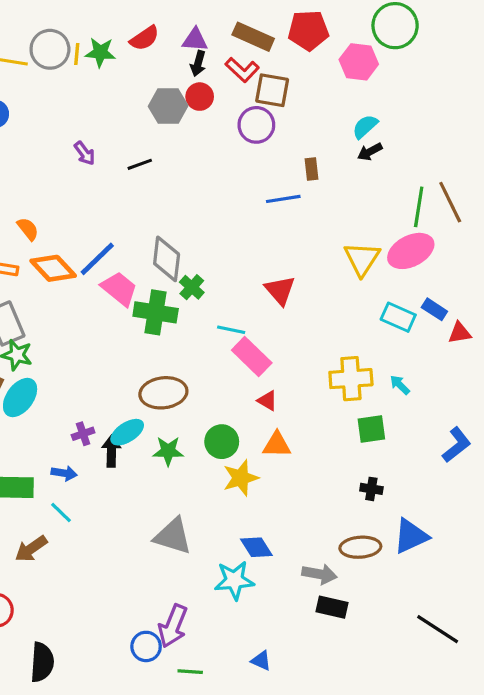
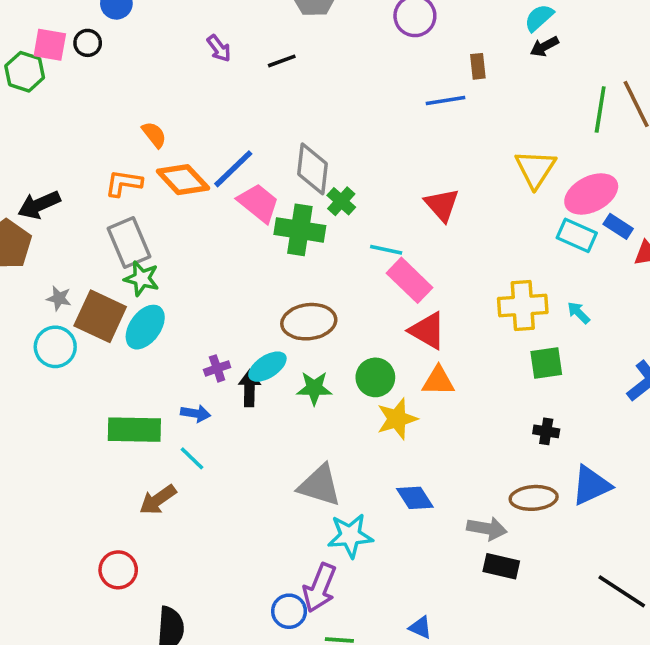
pink ellipse: (411, 251) -> (591, 194), moved
red triangle: (267, 401) -> (428, 331), size x1.6
cyan star: (234, 580) -> (350, 536), moved

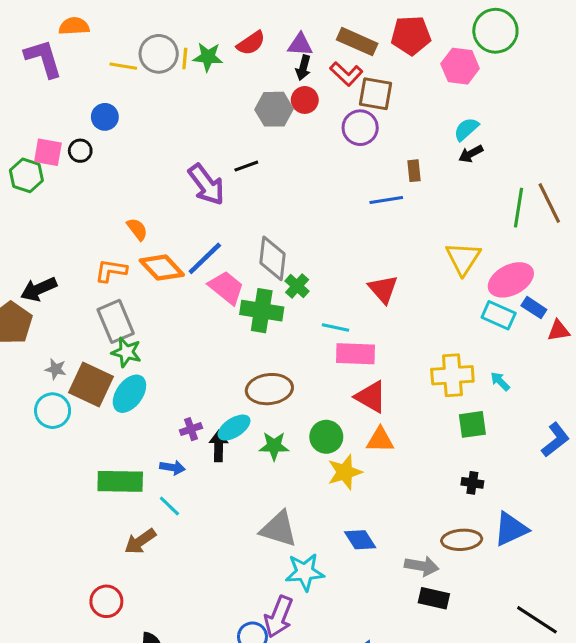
purple arrow: (219, 48) -> (206, 185), moved, size x1.8
pink rectangle: (410, 280) -> (356, 354), turned -42

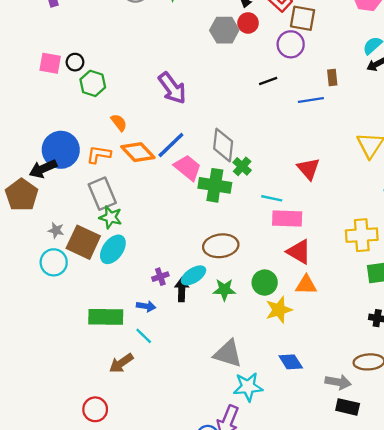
blue circle: (105, 117) -> (61, 150), moved, size x1.8
black line: (246, 166) -> (268, 81), moved
green hexagon: (26, 175) -> (93, 83), moved

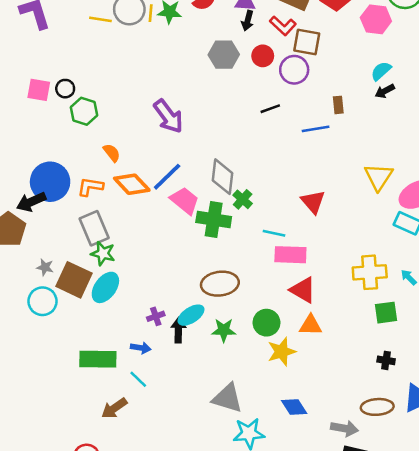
red circle: (248, 23) -> (263, 56), moved

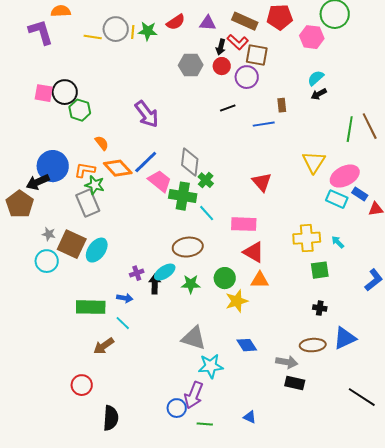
black arrow: (248, 21) -> (221, 47), moved
black circle: (65, 89) -> (65, 92), size x1.6
cyan line: (274, 233) -> (207, 213), moved, turned 36
green star: (103, 253) -> (95, 185), moved

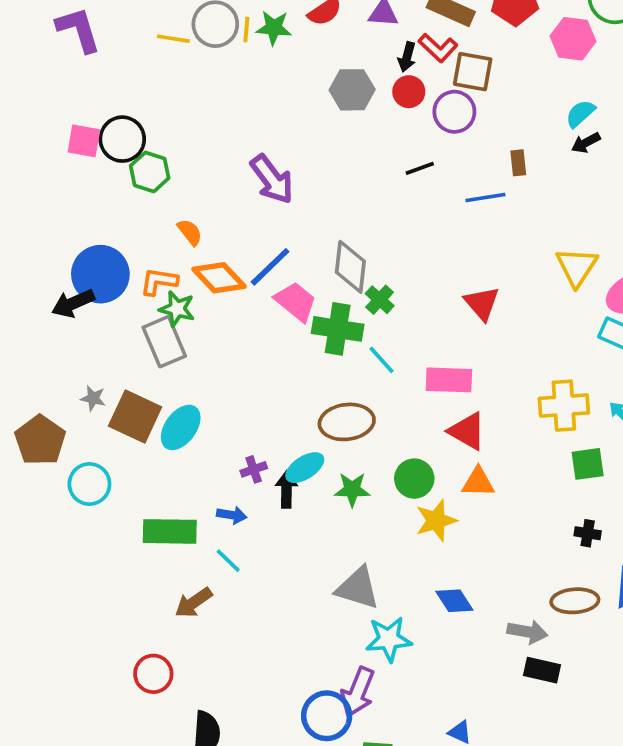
brown pentagon: (20, 204) -> (40, 440), moved
cyan circle: (47, 261) -> (89, 484), moved
blue circle: (177, 408) -> (327, 716), size x1.4

